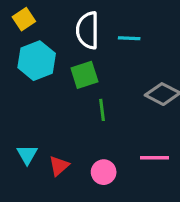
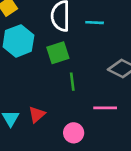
pink line: (155, 158) -> (105, 108), moved
red triangle: (59, 166) -> (37, 114), moved

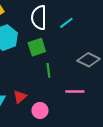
cyan line: (95, 23) -> (66, 23), turned -40
pink circle: (74, 133) -> (40, 110), moved

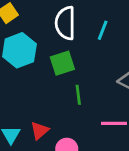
cyan line: (66, 23) -> (103, 30), turned -32

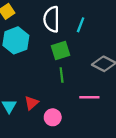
green square: (62, 63) -> (60, 50), moved

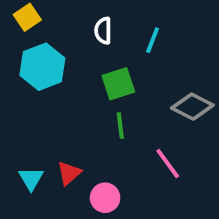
white semicircle: (52, 19) -> (103, 31), size x0.6
pink line: (89, 97) -> (168, 164), turned 54

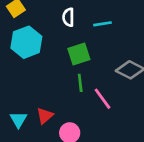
cyan line: (153, 40) -> (103, 24), turned 60
pink line: (168, 164) -> (103, 99), moved

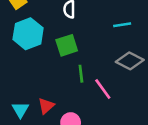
cyan line: (103, 24) -> (122, 25), moved
green square: (79, 54) -> (67, 45), moved

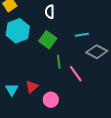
cyan line: (122, 25) -> (82, 35), moved
green square: (67, 45) -> (48, 40), turned -36

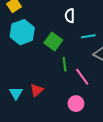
white semicircle: (50, 12) -> (70, 16), moved
pink circle: (51, 100) -> (76, 104), moved

